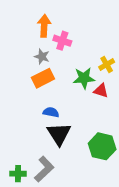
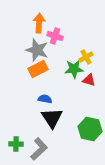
gray star: (42, 57) -> (37, 50), size x1.6
yellow cross: (107, 65) -> (86, 57), moved
green cross: (18, 174) -> (16, 144), moved

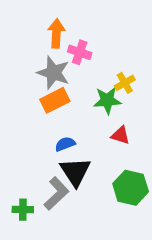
red triangle: (89, 80) -> (120, 135), moved
blue semicircle: (45, 99) -> (65, 144), turned -32
gray L-shape: (39, 149) -> (56, 194), moved

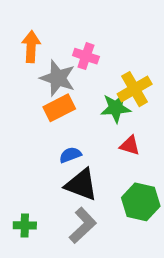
orange arrow: (56, 33) -> (31, 47), moved
yellow cross: (125, 83) -> (135, 89), size x1.5
black triangle: (75, 172) -> (81, 185), turned -36
gray L-shape: (56, 194) -> (83, 225), moved

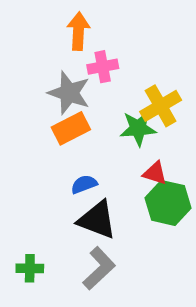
orange arrow: (31, 47) -> (78, 31), moved
pink cross: (86, 56) -> (103, 67), turned -30
green hexagon: (141, 202) -> (168, 203), moved

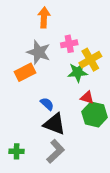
pink cross: (103, 67) -> (69, 44), moved
orange rectangle: (71, 128) -> (25, 72), moved
blue semicircle: (84, 184) -> (47, 104), turned 64

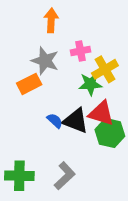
red triangle: (87, 98) -> (101, 113), size x1.6
black triangle: (54, 124) -> (76, 121), moved
green cross: (17, 151) -> (19, 176), size x1.6

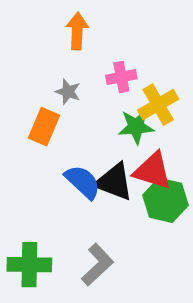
gray star: (45, 61) -> (68, 92), size x0.6
orange rectangle: (29, 84) -> (44, 127), turned -40
blue semicircle: (55, 121) -> (83, 182), size x1.5

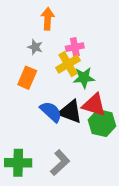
gray star: (68, 92) -> (35, 47), moved
yellow cross: (158, 105) -> (68, 64), moved

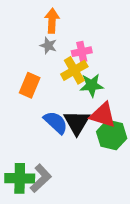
gray star: (35, 47) -> (48, 46), moved
black triangle: (70, 112) -> (77, 122), turned 40
gray L-shape: (60, 163) -> (41, 178), moved

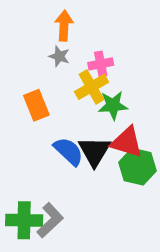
orange rectangle: (30, 85) -> (36, 105), turned -45

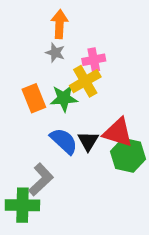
green star: (113, 105) -> (64, 98), moved
black triangle: (95, 151) -> (88, 141), size x0.7
gray L-shape: (50, 220) -> (41, 180), moved

